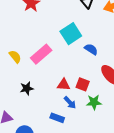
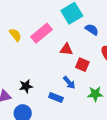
red triangle: (64, 85) -> (66, 49), moved
black star: (27, 88) -> (26, 86), moved
green star: (94, 102) -> (95, 94), moved

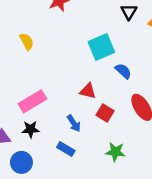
pink rectangle: (41, 33) -> (32, 101), moved
yellow semicircle: (15, 35) -> (27, 41), moved
blue arrow: (69, 83) -> (74, 123), moved

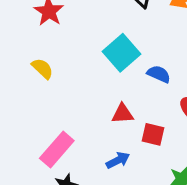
yellow semicircle: (27, 41) -> (42, 68), moved
blue arrow: (74, 123) -> (118, 160), turned -66

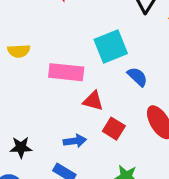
yellow semicircle: (42, 68) -> (19, 51), moved, turned 115
pink rectangle: (57, 149) -> (66, 72), moved, turned 36

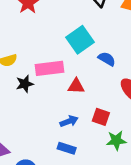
red square: (114, 129) -> (101, 117), moved
black star: (21, 147) -> (25, 84), moved

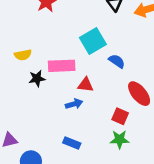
red square: (101, 117) -> (120, 116), moved
blue arrow: (69, 121) -> (74, 104), moved

